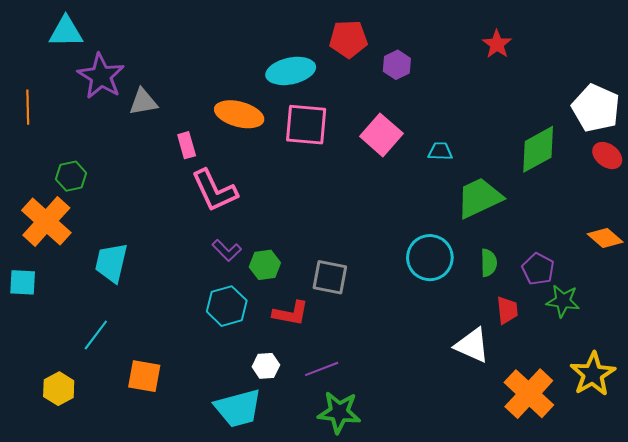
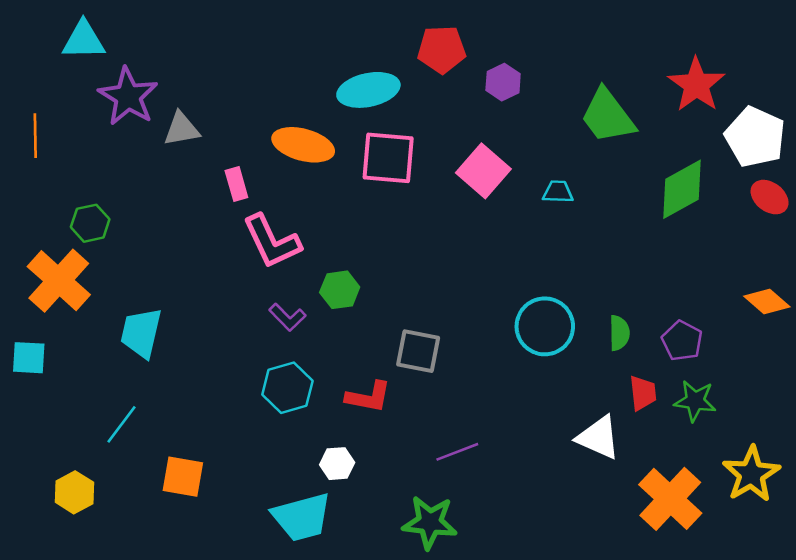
red star: (497, 44) -> (696, 85), moved, size x1.5
green trapezoid: (479, 198) -> (608, 116), moved, turned -102
green hexagon: (265, 265) -> (340, 290), moved
green star: (563, 301) -> (695, 401), moved
purple line: (322, 369) -> (457, 452), moved

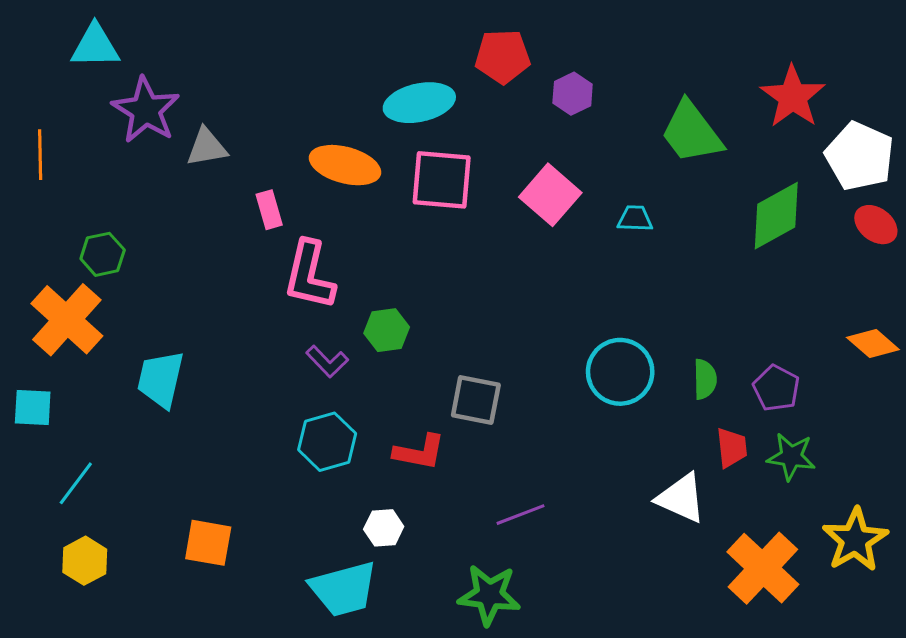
pink L-shape: (272, 241) -> (309, 275), turned 38
cyan line: (122, 424) -> (76, 483), moved

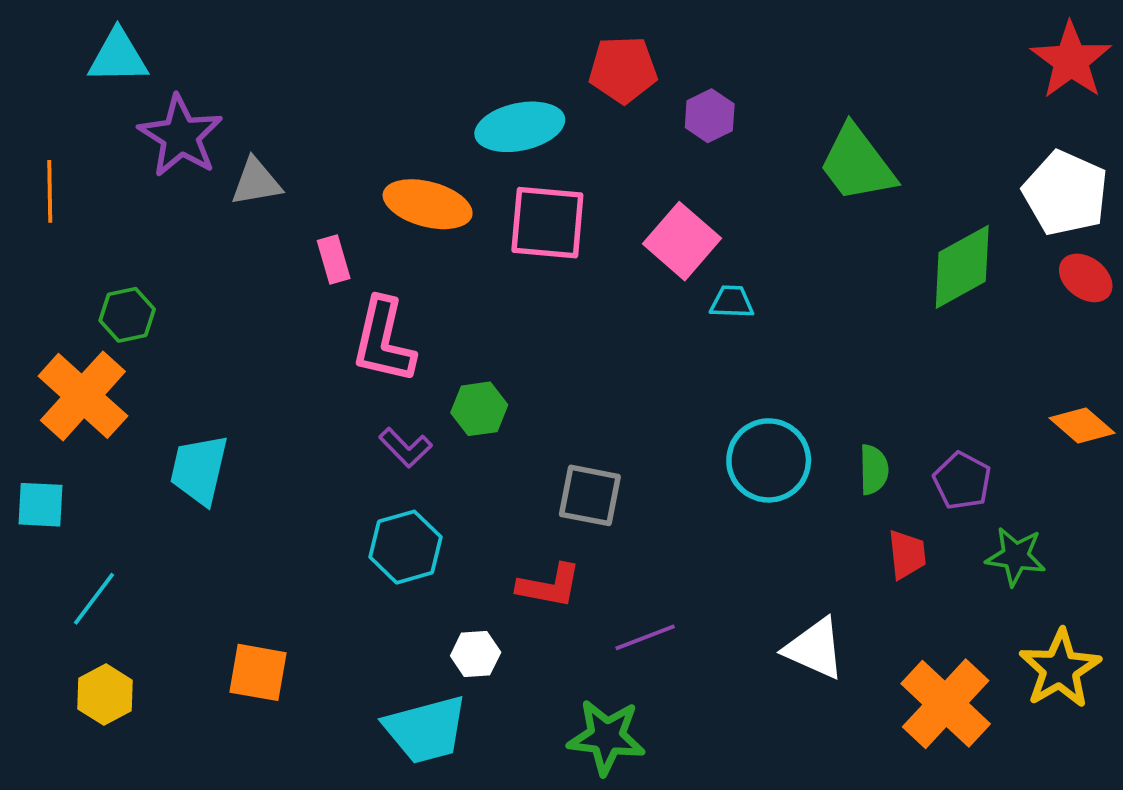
red star: (793, 97) -> (1071, 60), moved
cyan trapezoid: (635, 219) -> (732, 302), moved
red L-shape: (419, 452) -> (549, 586), moved
green star: (791, 457) -> (1016, 556), moved
white triangle: (681, 498) -> (815, 648), moved

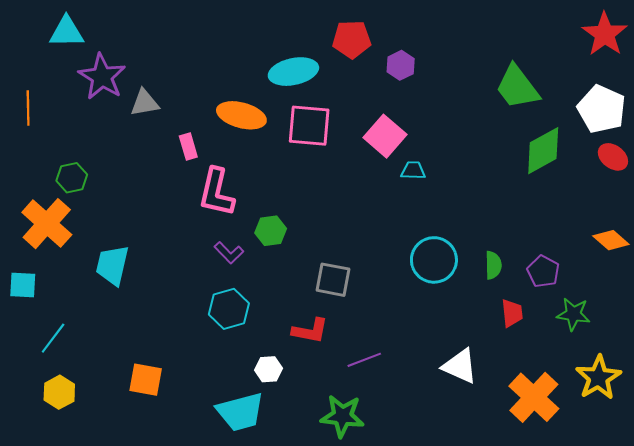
green trapezoid: (857, 164) -> (517, 87), moved

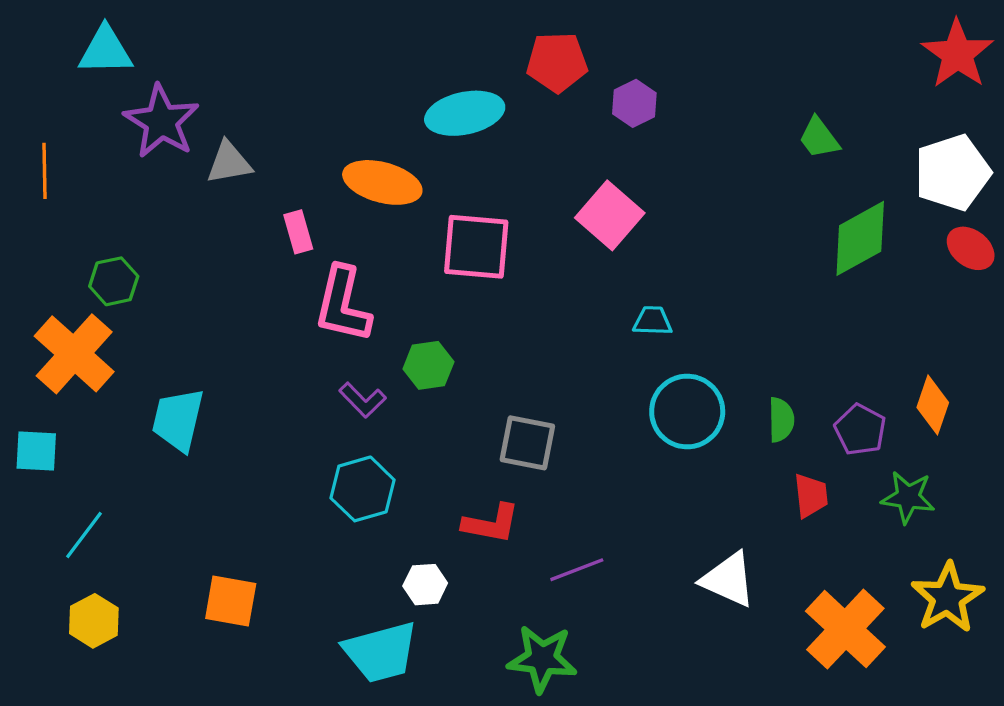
green trapezoid: (517, 87) -> (819, 138), size x0.6
white pentagon: (602, 109) -> (952, 173), turned 30
pink square: (309, 126) -> (476, 247), moved
cyan trapezoid: (413, 170) -> (653, 321), moved
orange diamond: (611, 240) -> (933, 405), moved, turned 68

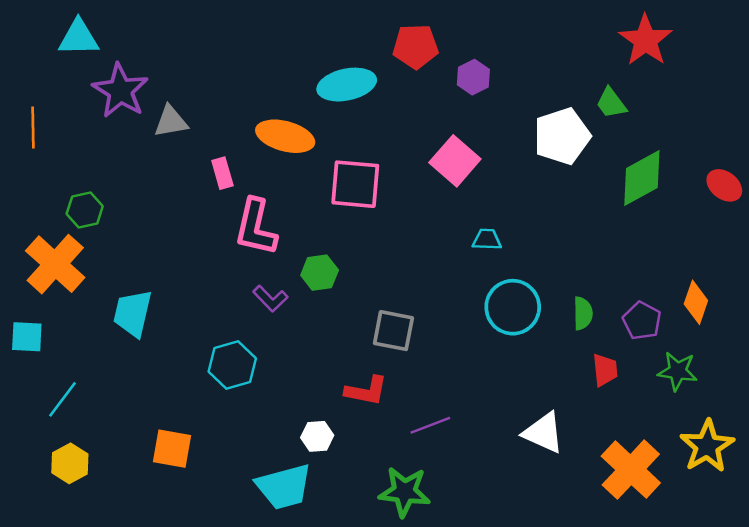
red star: (957, 54) -> (646, 40), moved
white pentagon: (952, 173) -> (562, 136), moved
cyan hexagon: (363, 489) -> (232, 365), moved

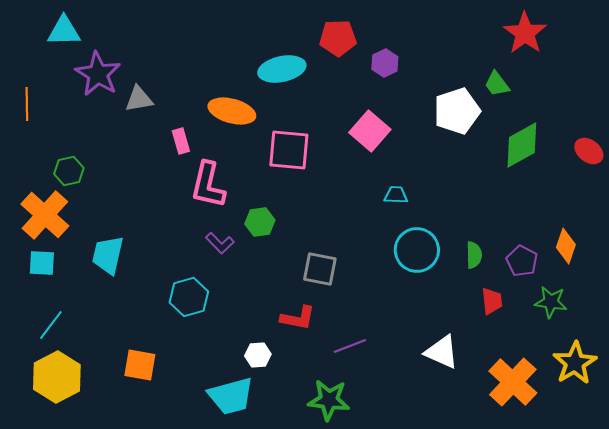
cyan square: (27, 337) -> (42, 263), moved
yellow hexagon: (70, 463) -> (57, 377), size x1.6

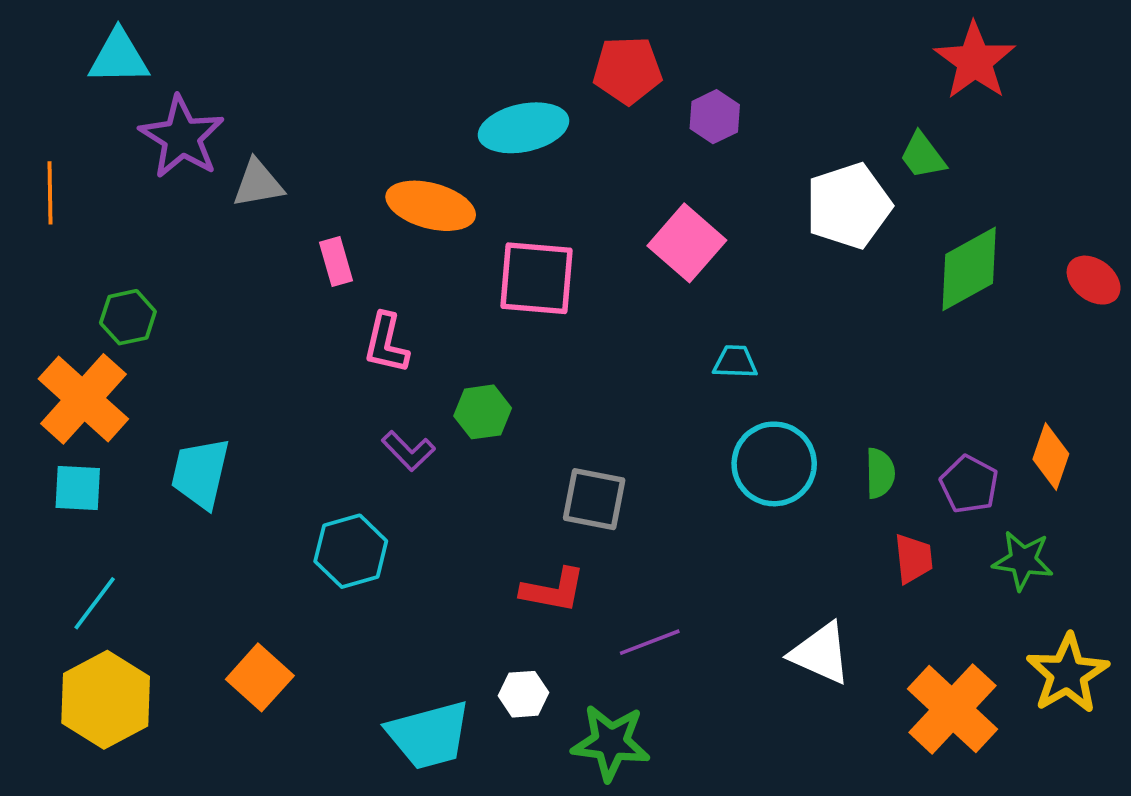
pink L-shape: (208, 185) -> (386, 343), size x0.7
white hexagon: (258, 355) -> (523, 694), moved
orange square: (140, 365) -> (260, 677), turned 32

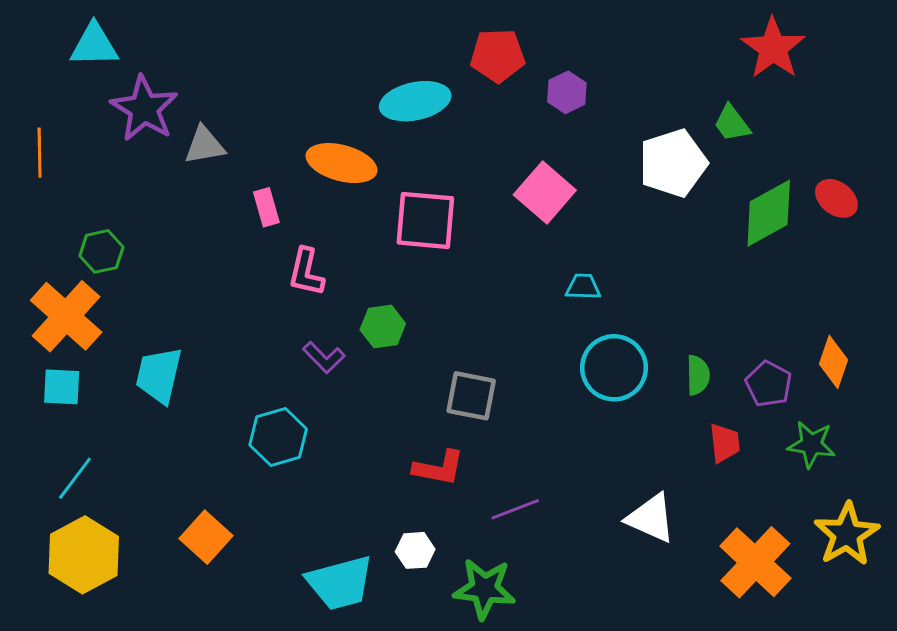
red ellipse: (1094, 280) -> (836, 198), moved

